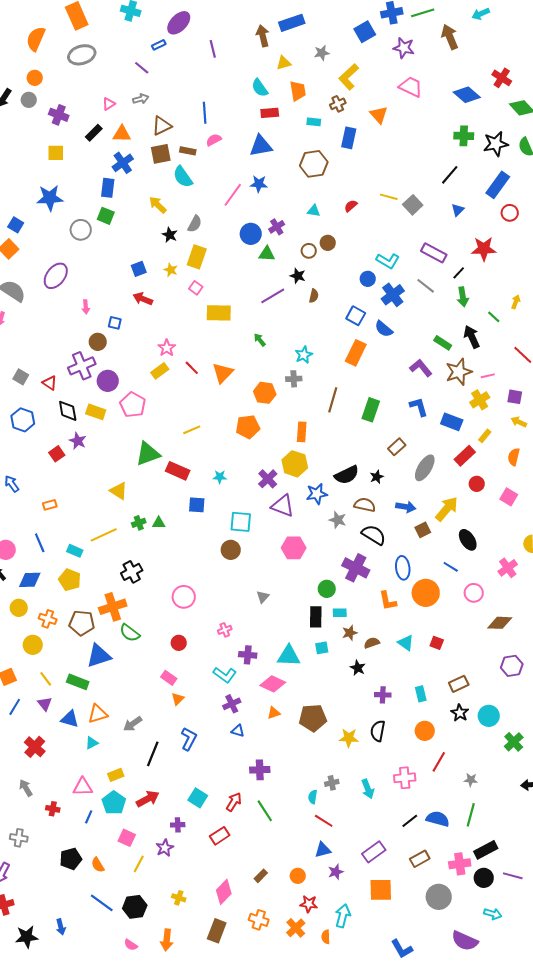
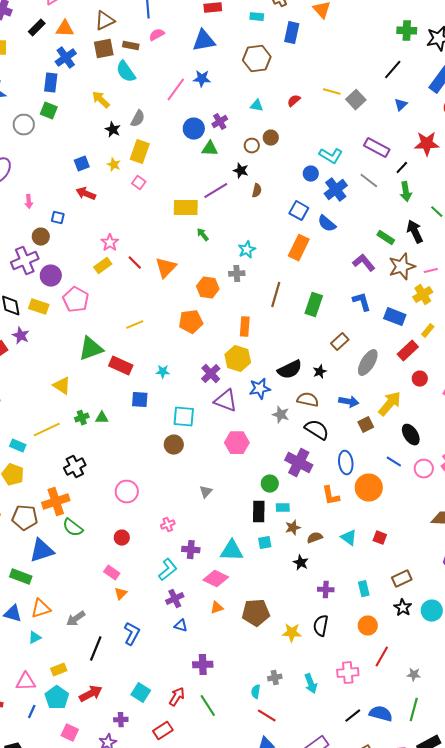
yellow rectangle: (219, 313) -> (186, 208), moved
pink circle: (474, 593) -> (424, 469), moved
cyan L-shape: (225, 675) -> (168, 570), turned -75

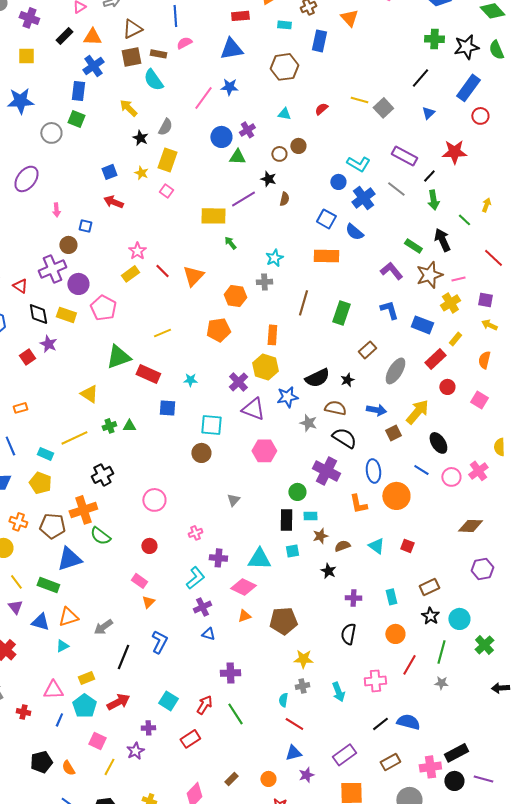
orange rectangle: (299, 248) -> (326, 256), turned 65
yellow star: (292, 633) -> (303, 659), moved
green line: (414, 710) -> (441, 652), moved

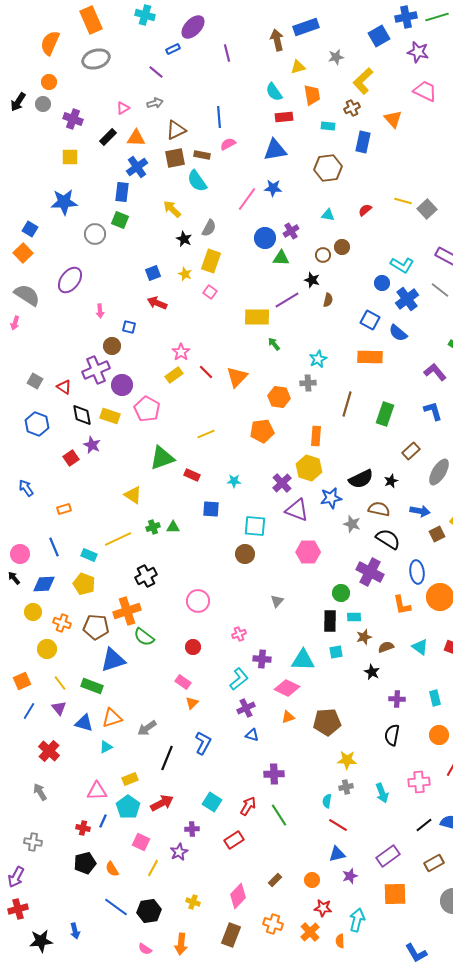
red rectangle: (148, 374) -> (192, 475), size x0.7
red cross: (23, 712) -> (83, 828), moved

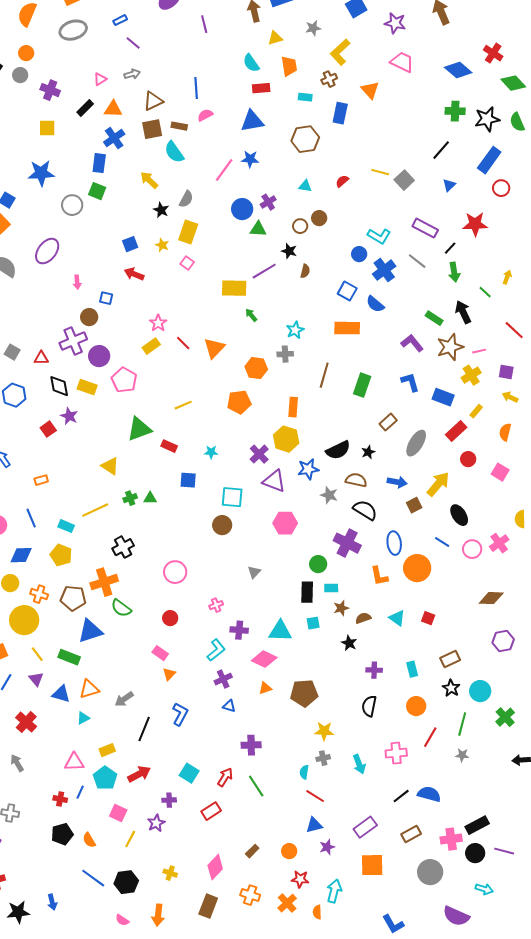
blue rectangle: (173, 49) -> (120, 20), moved
red triangle: (64, 387) -> (41, 358), turned -35
yellow circle: (47, 649) -> (24, 620), size x1.5

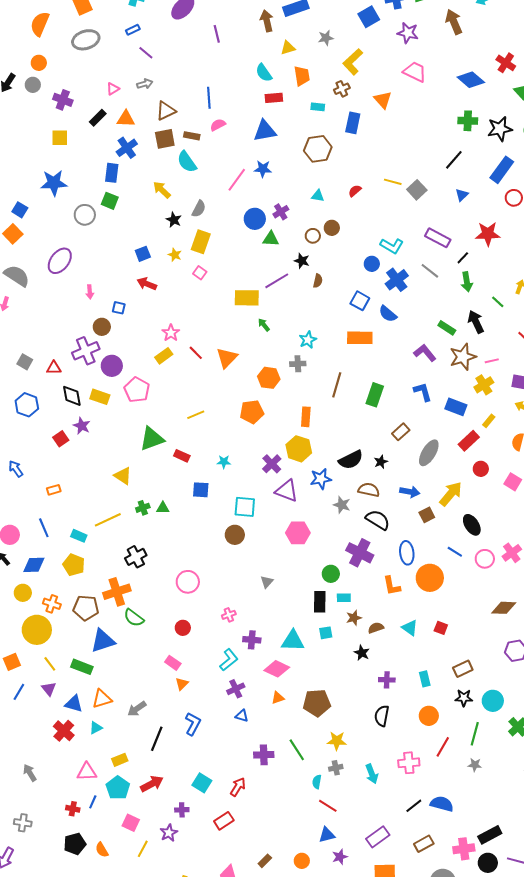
black star: (451, 688) -> (464, 698), turned -30
red cross: (26, 722) -> (64, 731), moved
green line: (256, 786) -> (297, 750), moved

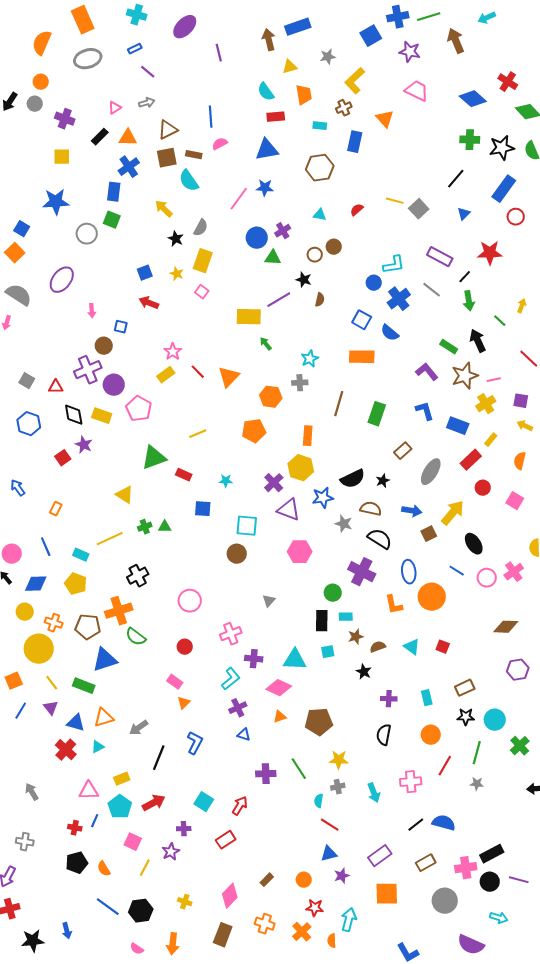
cyan L-shape: (392, 246) -> (394, 265), turned -40
orange rectangle: (54, 490) -> (56, 509), turned -48
pink cross: (229, 615) -> (231, 634), size x1.5

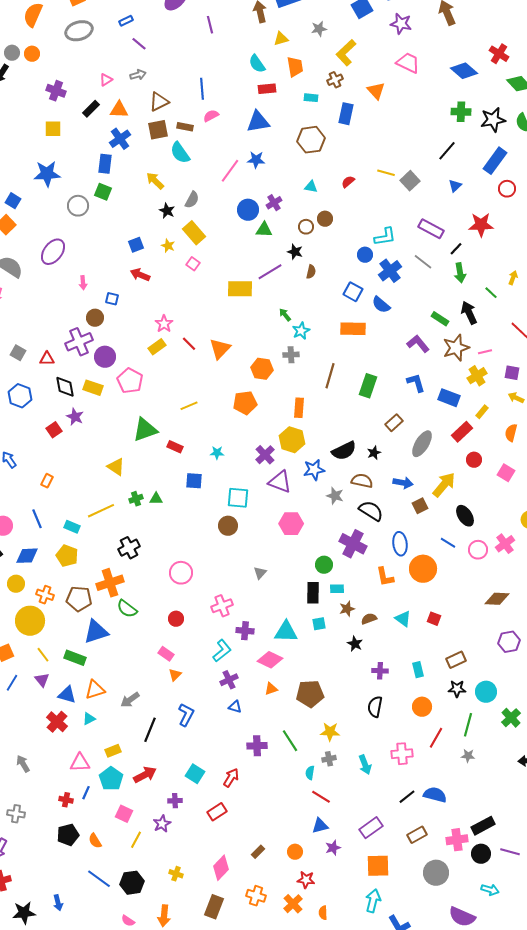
gray circle: (35, 104) -> (12, 53), moved
yellow rectangle: (203, 261) -> (194, 233), turned -60
green arrow: (266, 344) -> (285, 315), moved
cyan arrow: (349, 920) -> (373, 901), moved

